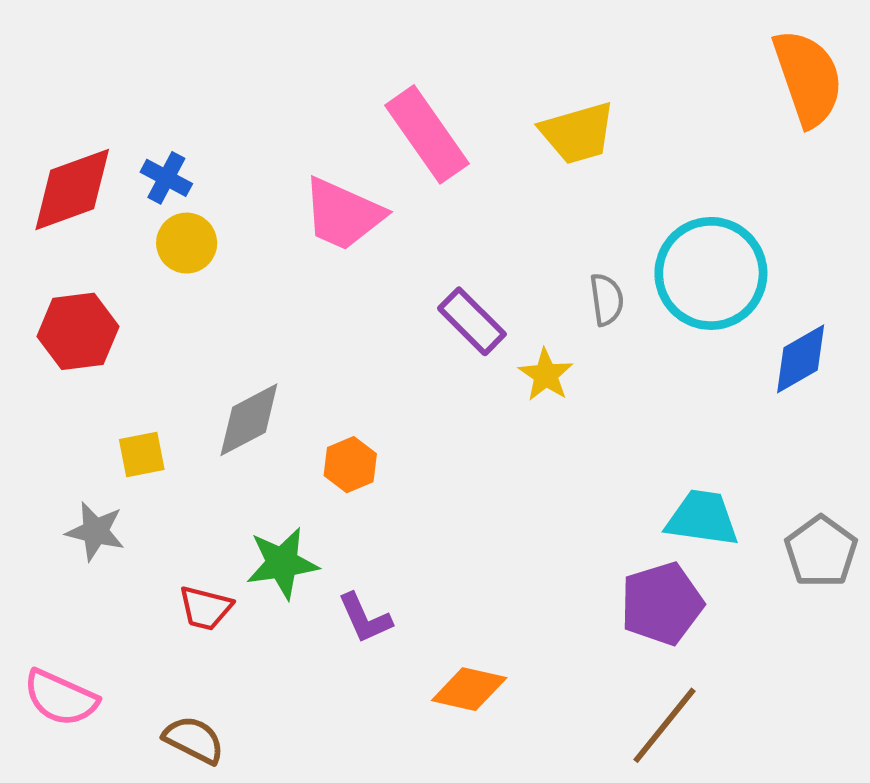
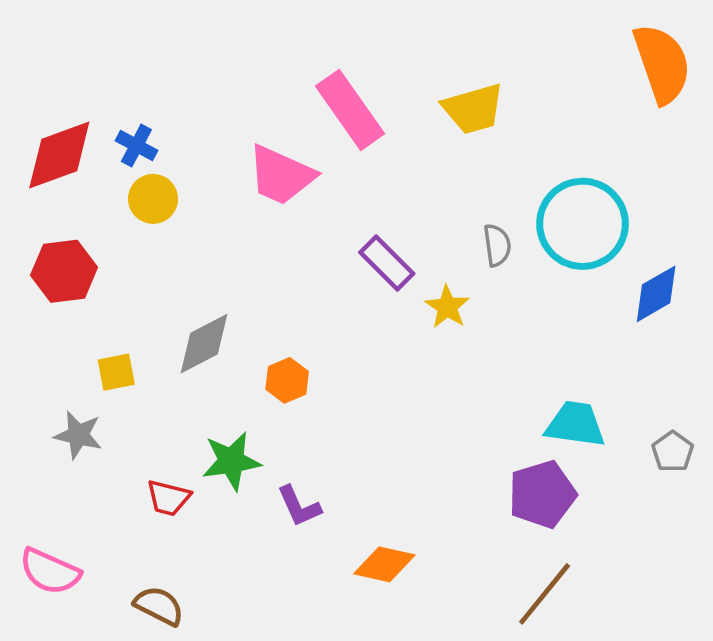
gray pentagon: (821, 552) -> (673, 452), size x0.7

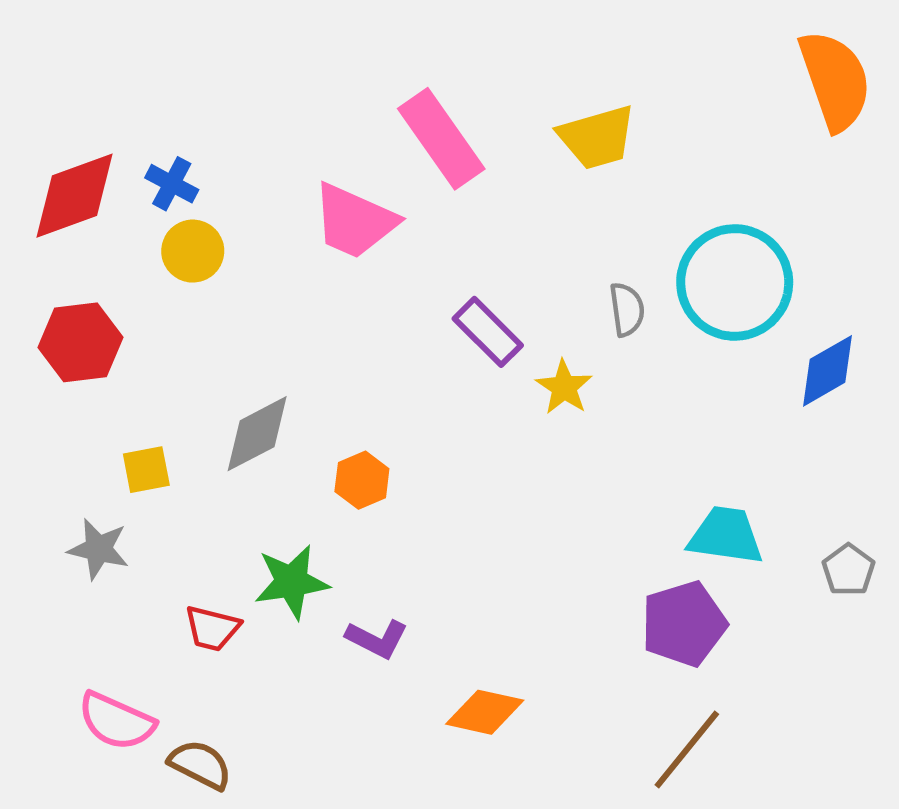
purple L-shape: (299, 506) -> (377, 639), turned -39
pink semicircle: (50, 571) -> (116, 721), moved

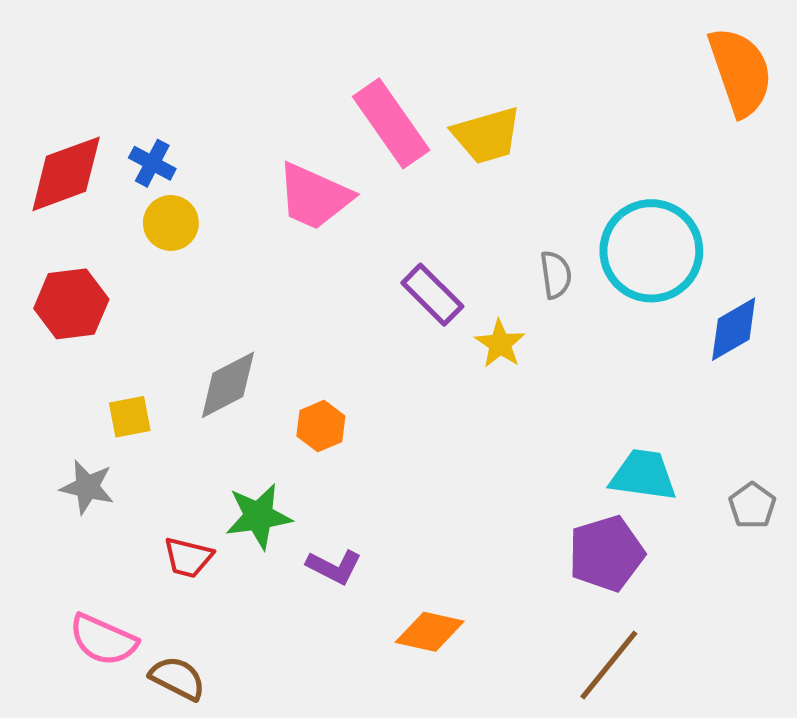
yellow trapezoid: (597, 137) -> (487, 135), moved

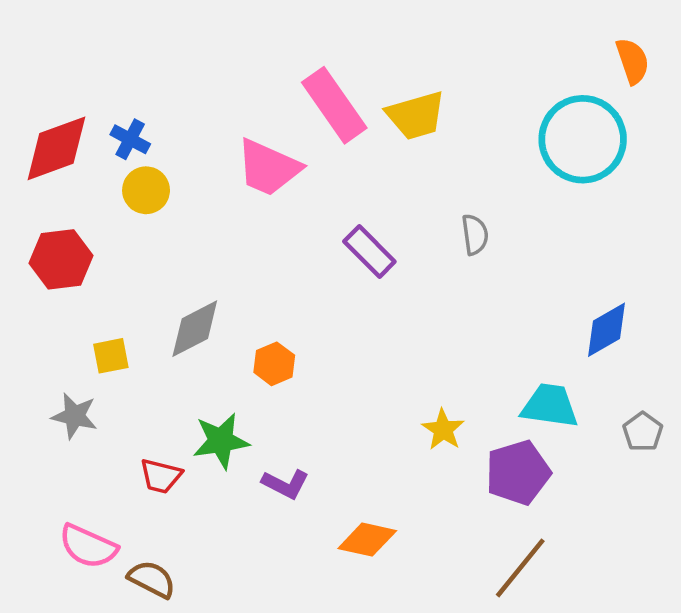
orange semicircle: (740, 72) -> (633, 61), size x0.6
cyan circle: (651, 251) -> (583, 139), moved
blue diamond: (734, 329) -> (606, 330), moved
yellow star: (500, 344) -> (443, 430), moved

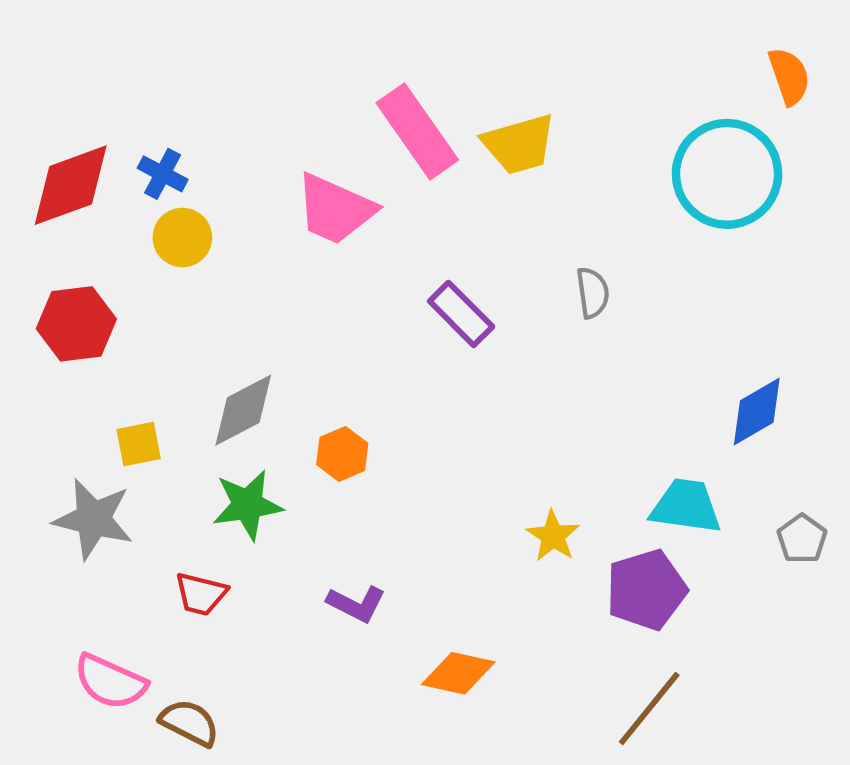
gray star: (75, 416) -> (93, 519), size x1.4
green star: (221, 441) -> (247, 505), moved

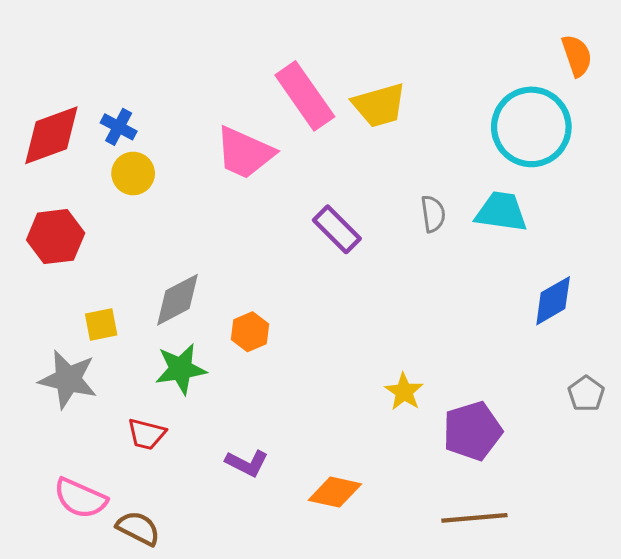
cyan trapezoid: (686, 506) -> (501, 212), moved
purple L-shape: (356, 604) -> (247, 463), moved
brown line: (649, 709) -> (474, 518), turned 46

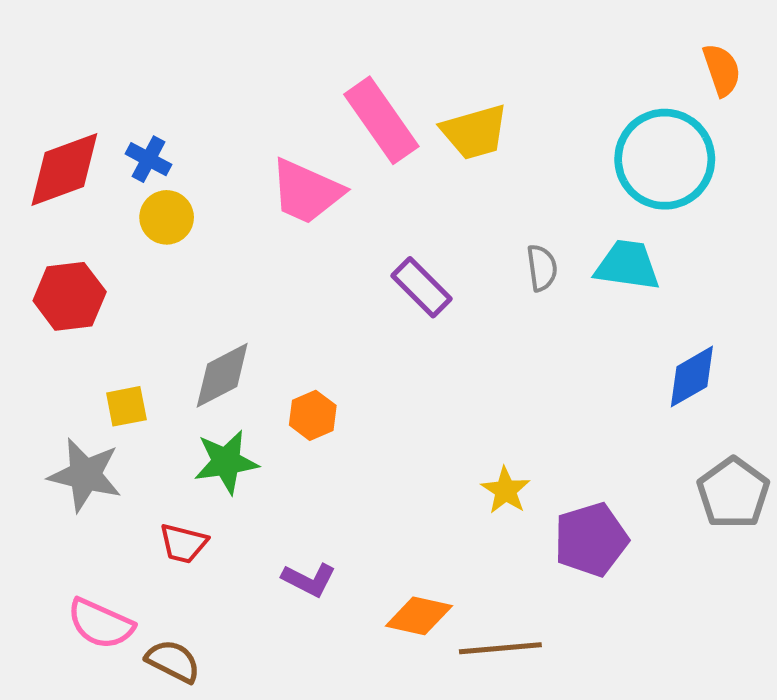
gray pentagon: (586, 394) -> (733, 493), size x1.6
brown line: (474, 518) -> (500, 648), moved

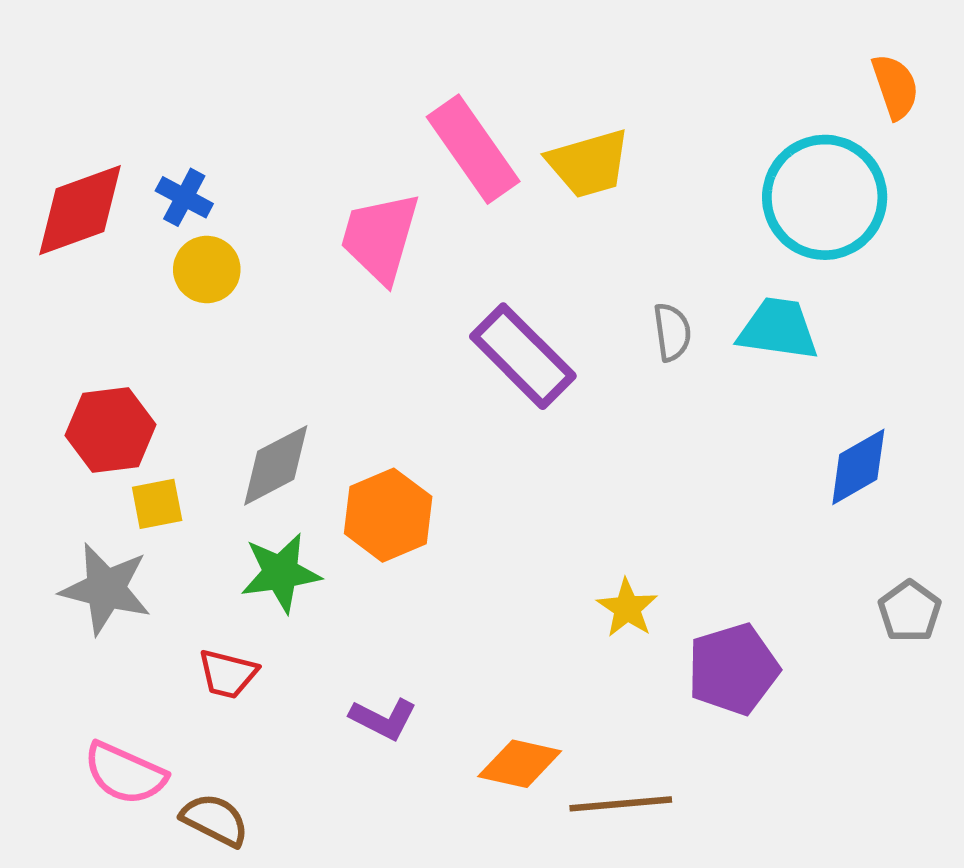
pink trapezoid: (306, 191) -> (380, 237), turned 82
purple rectangle: (421, 287) -> (523, 356), size x1.4
red hexagon: (70, 296) -> (111, 430), moved
orange hexagon: (313, 415) -> (388, 515), size x1.5
gray pentagon: (733, 493) -> (910, 611), size x0.7

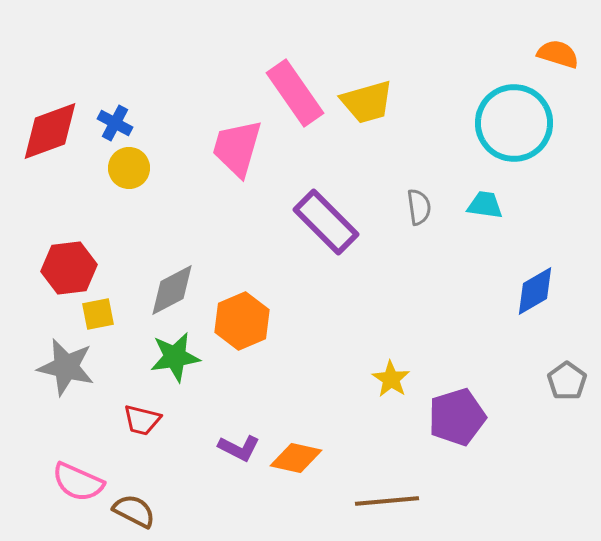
orange semicircle: (895, 87) -> (558, 54), turned -54
cyan trapezoid: (778, 329) -> (485, 205), size x0.7
orange diamond: (520, 764) -> (296, 458), moved

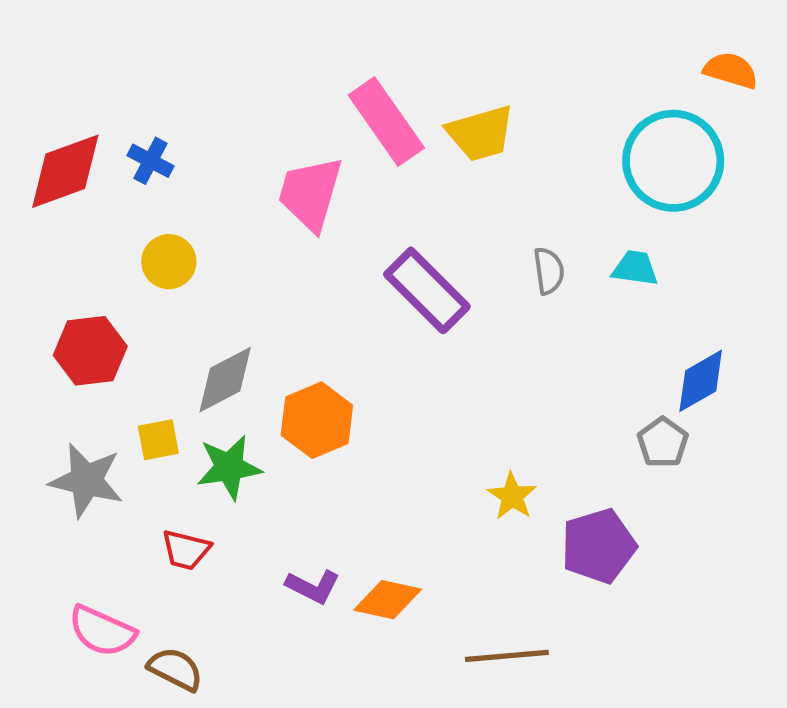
yellow circle: (129, 168) -> (169, 262), moved
yellow square: (98, 314) -> (158, 440), moved
gray pentagon: (567, 381) -> (663, 442), moved

